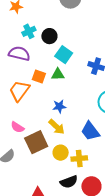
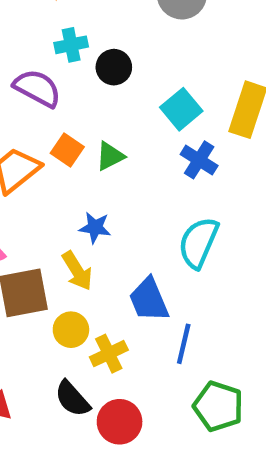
cyan square: (64, 55) -> (181, 109), moved
green triangle: (58, 74) -> (110, 156), turned -40
yellow cross: (79, 159) -> (109, 354), turned -35
black semicircle: (69, 182) -> (72, 399), turned 54

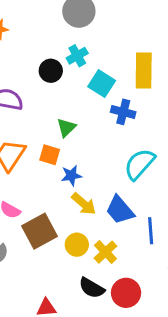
cyan cross: (71, 45) -> (77, 56), moved
orange square: (67, 150) -> (50, 155), moved
cyan semicircle: (198, 243) -> (140, 164), turned 36
yellow arrow: (77, 271) -> (84, 204), moved

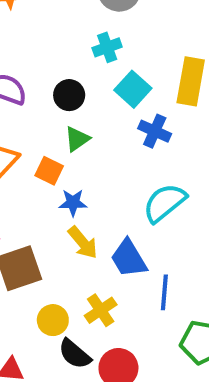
black circle: (51, 71) -> (69, 95), moved
yellow circle: (77, 245) -> (53, 320), moved

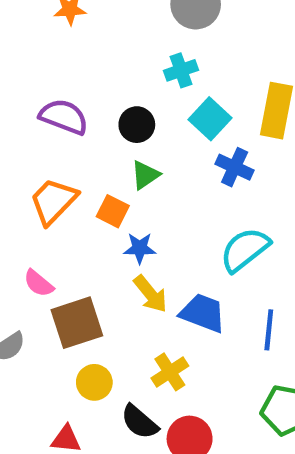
blue trapezoid: (129, 258) -> (203, 313), turned 141
blue line: (164, 292) -> (269, 330), moved
yellow circle: (53, 320) -> (94, 382), moved

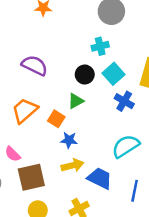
black circle: (137, 125) -> (85, 75), moved
yellow arrow: (150, 294) -> (72, 165), turned -70

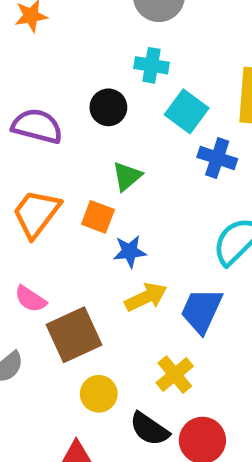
cyan cross: (100, 46) -> (151, 65), turned 35
black circle: (85, 75) -> (108, 107), moved
blue trapezoid: (100, 178) -> (202, 311), turned -80

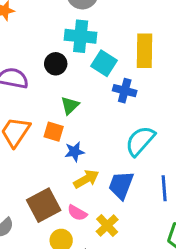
cyan cross: (151, 65) -> (81, 36), size x1.5
pink semicircle: (30, 299) -> (77, 213), moved

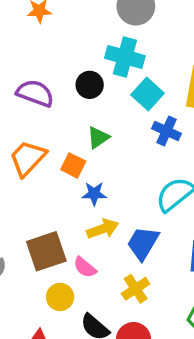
yellow cross: (107, 226) -> (136, 289), moved

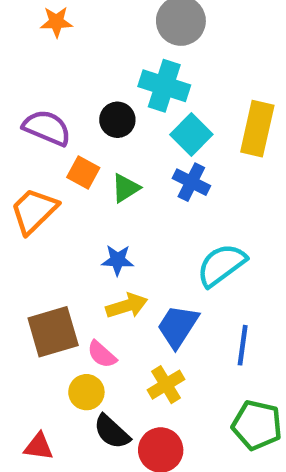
blue cross: (167, 131) -> (191, 182), moved
orange square: (73, 165) -> (83, 172), moved
yellow circle: (60, 297) -> (86, 392), moved

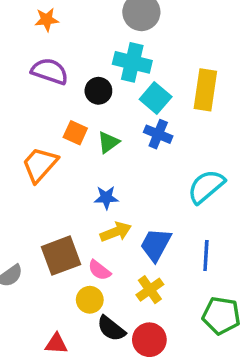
purple semicircle: (47, 128) -> (50, 71), moved
cyan semicircle: (221, 265) -> (206, 186), moved

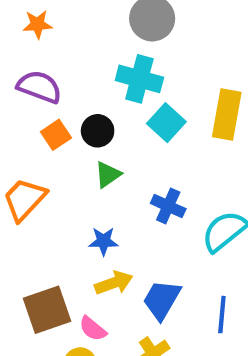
black circle: (98, 91) -> (98, 131), moved
orange square: (75, 133) -> (56, 135), moved, turned 30
blue cross: (158, 134) -> (168, 206), moved

